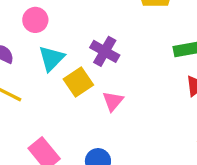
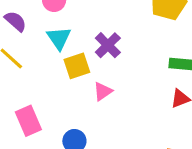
cyan triangle: (52, 58) -> (59, 38), turned -35

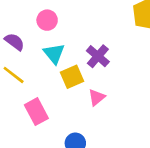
pink rectangle: (28, 121) -> (36, 112), moved

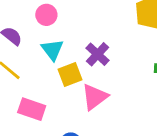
pink triangle: (97, 97) -> (95, 97), size x1.5
pink rectangle: (36, 112) -> (32, 109), turned -45

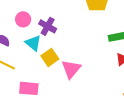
purple cross: (98, 54) -> (48, 26), moved

